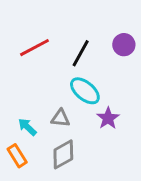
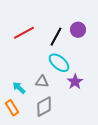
purple circle: (124, 45) -> (78, 30), moved

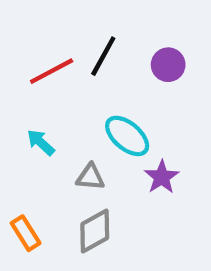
black line: (56, 37) -> (103, 56), moved
cyan arrow: (19, 88) -> (41, 142), moved

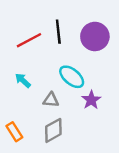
black line: (103, 56) -> (58, 32), turned -35
purple circle: (168, 65) -> (95, 36), size x1.5

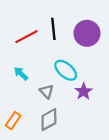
gray triangle: (51, 100) -> (47, 92), turned 40
orange rectangle: (14, 132) -> (13, 121), turned 66

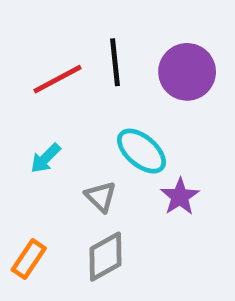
cyan arrow: (21, 74) -> (46, 158), turned -88

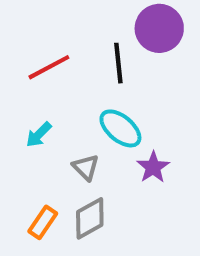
black line: (115, 62) -> (118, 63), moved
purple circle: (187, 72) -> (159, 28), moved
orange rectangle: (29, 259) -> (43, 222), moved

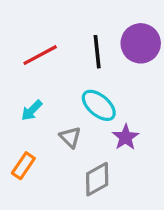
purple circle: (159, 28) -> (141, 43), moved
gray diamond: (90, 218) -> (97, 179), moved
orange rectangle: (43, 222) -> (23, 166), moved

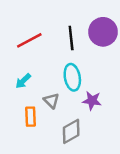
cyan ellipse: (99, 105) -> (72, 77), turned 40
purple star: (126, 137) -> (92, 101), turned -30
orange rectangle: (23, 166) -> (31, 117), moved, turned -36

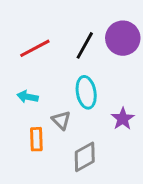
black line: (71, 38) -> (85, 45), turned 35
cyan arrow: (23, 81) -> (28, 97), turned 56
purple star: (92, 101) -> (123, 119), moved, turned 30

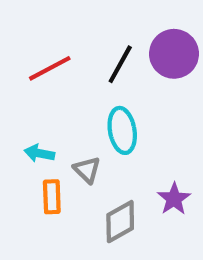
cyan arrow: (28, 97) -> (39, 153), moved
purple star: (123, 119) -> (174, 199), moved

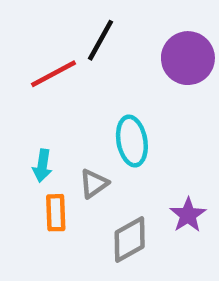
black line: (120, 64) -> (101, 40), moved
cyan arrow: (39, 153) -> (42, 166), turned -92
gray triangle: (87, 170) -> (94, 184), turned 40

